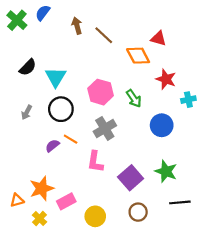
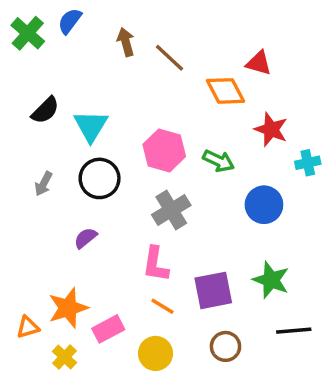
green arrow: (134, 98) -> (218, 161), turned -30
orange line: (71, 139) -> (162, 306), moved
purple square: (131, 178) -> (213, 290), turned 30

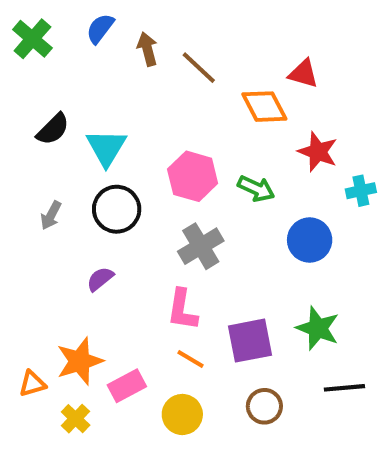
blue semicircle: (70, 21) -> (100, 29), moved

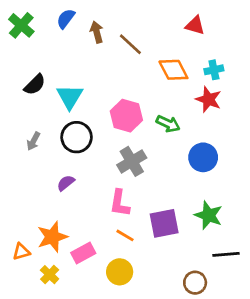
red triangle: (303, 74) -> (195, 25), moved
cyan cross: (361, 191) -> (214, 70), moved
brown circle: (264, 406) -> (195, 283), moved

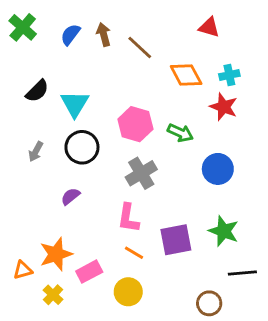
blue semicircle: (66, 19) -> (70, 35), moved

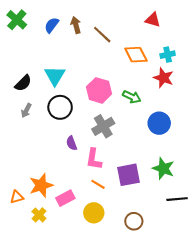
black semicircle: (37, 91) -> (23, 83), moved
purple semicircle: (70, 196) -> (72, 143), moved, turned -72
brown circle: (209, 303) -> (134, 221), moved

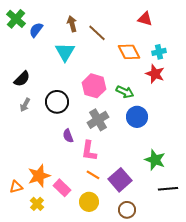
blue semicircle: (52, 25) -> (36, 30), moved
cyan triangle: (55, 76) -> (65, 52), moved
blue circle: (159, 123) -> (137, 117), moved
purple square: (129, 175) -> (120, 180), moved, turned -30
pink rectangle: (65, 198) -> (62, 188), turned 72

